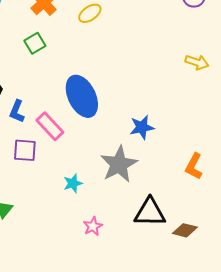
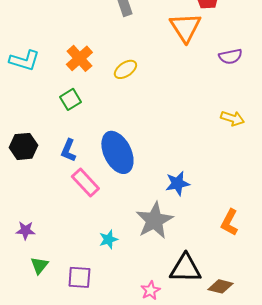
blue L-shape: (17, 111) -> (68, 150), moved
purple square: (25, 150) -> (79, 277), moved
pink star: (93, 226) -> (150, 290), moved

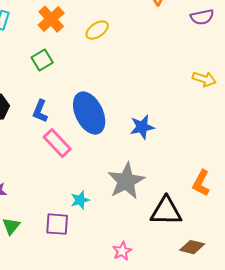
blue star: (177, 183) -> (142, 127), moved
black triangle: (185, 268) -> (166, 211), moved
purple square: (79, 277) -> (57, 224), moved

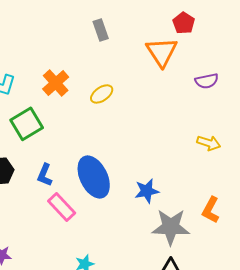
green square: (42, 60) -> (27, 124), moved, size x1.5
gray star: (126, 181) -> (171, 227), moved, turned 30
orange L-shape: (201, 183) -> (211, 210), moved

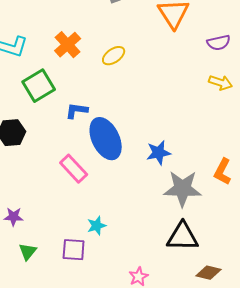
yellow arrow: (209, 143) -> (221, 83), moved
blue L-shape: (45, 175) -> (77, 111), moved, turned 75

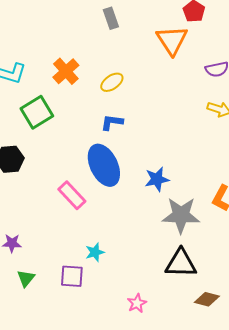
blue L-shape: (77, 111) -> (112, 122), moved

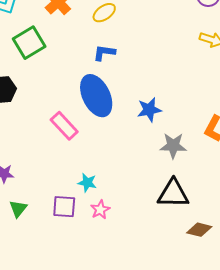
gray star: (181, 215) -> (173, 146), size x0.7
cyan star: (95, 252) -> (87, 183), turned 30
pink star: (137, 303) -> (100, 210), moved

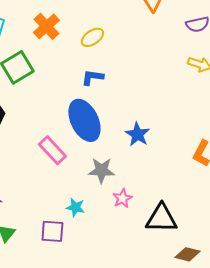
blue star: (149, 110) -> (137, 134), turned -30
gray star: (173, 146) -> (101, 170), moved
pink star: (100, 210) -> (122, 198), moved

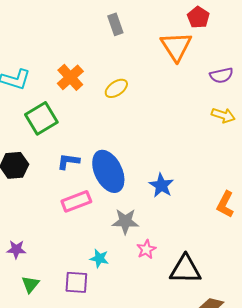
blue L-shape: (92, 77) -> (68, 161), moved
pink rectangle: (52, 150) -> (76, 201), turned -68

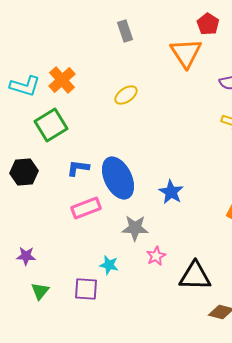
orange cross: (70, 77) -> (62, 80), moved

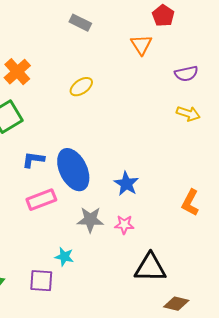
gray rectangle: (125, 31) -> (80, 23), turned -45
orange triangle: (186, 53) -> (141, 45), size x0.7
pink star: (156, 256) -> (124, 225), moved, turned 30

